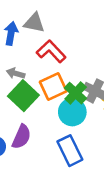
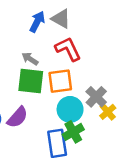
green cross: (76, 93) -> (73, 132), moved
green square: (23, 96) -> (31, 81), turned 36

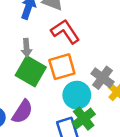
gray arrow: (30, 59) -> (26, 48), turned -119
green square: (31, 81) -> (31, 71), turned 32

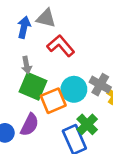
orange square: (62, 67) -> (53, 101), moved
cyan circle: (77, 95) -> (74, 89), moved

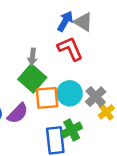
gray triangle: (46, 18) -> (83, 22), moved
blue arrow: (24, 27) -> (65, 21), moved

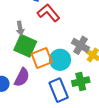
cyan circle: (70, 93) -> (60, 60), moved
green cross: (72, 130) -> (81, 82), moved, turned 30

